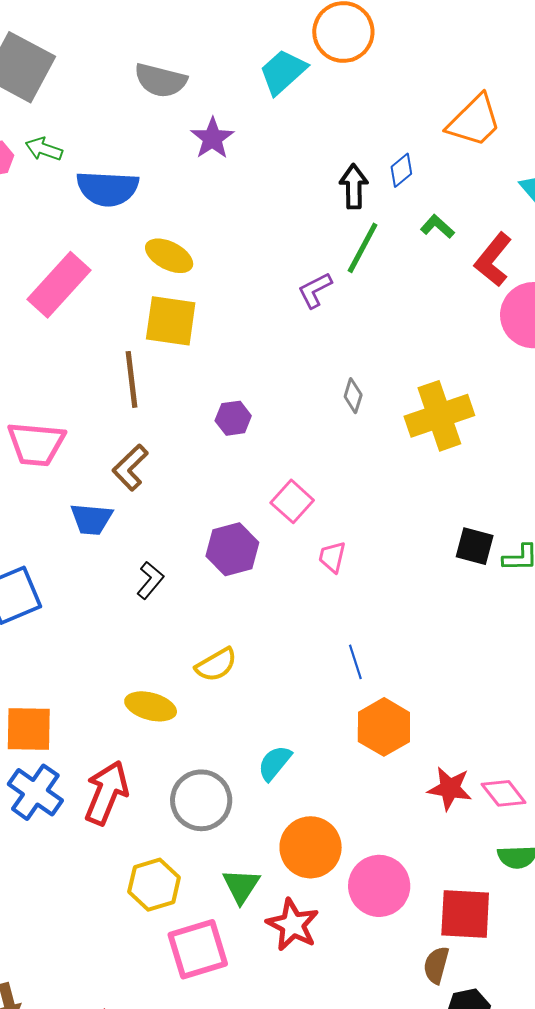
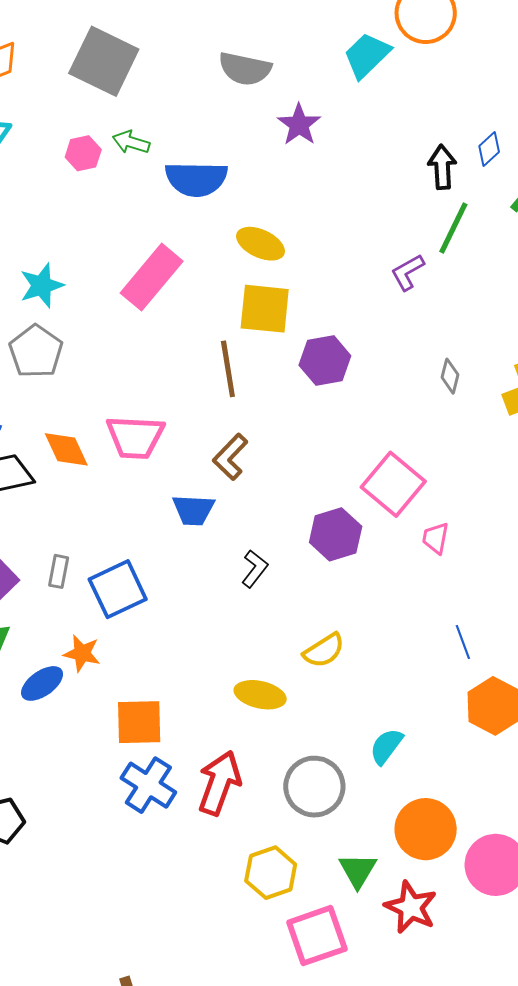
purple hexagon: (233, 418) -> (325, 360), moved, size x1.4
pink square: (292, 501) -> (393, 484), size x1.5

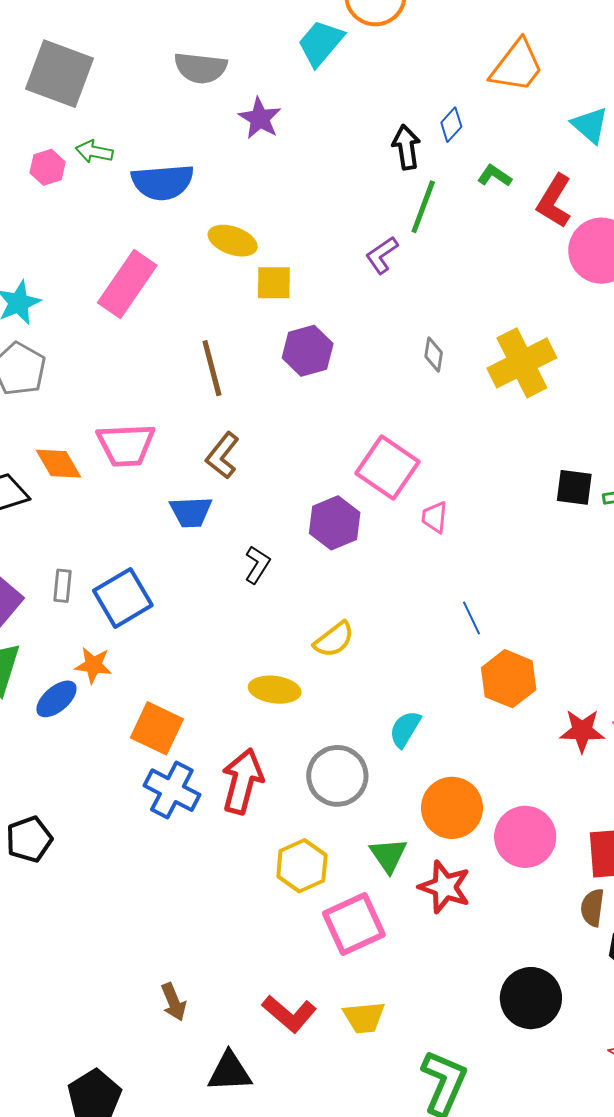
yellow square: (265, 309) -> (274, 283), moved, size x0.7
orange square: (139, 722) -> (157, 728), turned 32

